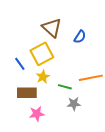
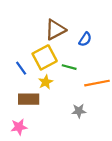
brown triangle: (52, 28) -> (55, 30), turned 50
green line: (65, 87) -> (69, 67), moved
pink star: (37, 114) -> (19, 127), moved

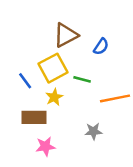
pink star: (19, 127) -> (45, 146), moved

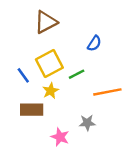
brown triangle: (66, 35) -> (46, 22), moved
green line: (82, 79) -> (77, 74), turned -42
pink star: (45, 146) -> (60, 137), moved, turned 30

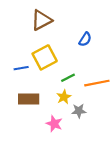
green line: (77, 74) -> (68, 78), moved
blue line: (23, 75) -> (21, 68), turned -64
yellow star: (51, 91) -> (64, 97), moved

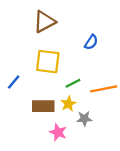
yellow square: (45, 57) -> (48, 62), turned 35
blue line: (21, 68) -> (14, 82), moved, turned -40
brown rectangle: (29, 99) -> (43, 106), moved

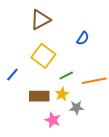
yellow square: (48, 62) -> (43, 56), turned 30

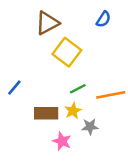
blue semicircle: (83, 38) -> (103, 19), moved
yellow square: (43, 56) -> (67, 52), moved

